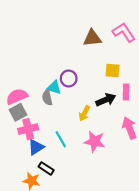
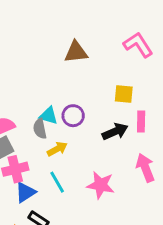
brown triangle: (92, 38) -> (76, 52), moved
purple circle: (69, 78) -> (73, 116), moved
yellow arrow: (84, 113) -> (57, 149), moved, turned -147

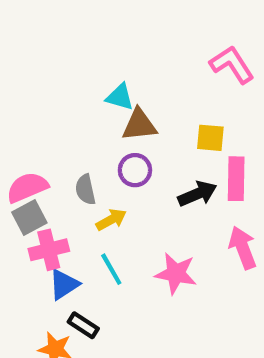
brown triangle: (76, 52) -> (139, 125), moved
cyan triangle: (49, 116) -> (120, 97), moved
pink rectangle: (141, 121) -> (236, 179), size x1.4

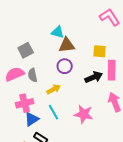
gray semicircle: (85, 190) -> (33, 75), moved
gray square: (29, 218) -> (26, 50), moved

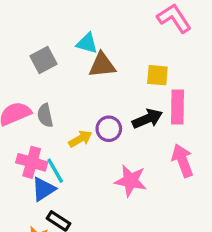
gray square: (26, 50) -> (43, 60), moved
purple circle: (65, 66) -> (109, 129), moved
pink cross: (25, 103) -> (32, 162), turned 30
cyan line: (54, 112) -> (55, 171), moved

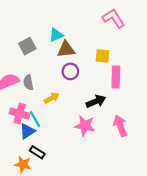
cyan triangle: (87, 43) -> (56, 35), turned -40
black arrow: (147, 119) -> (96, 101), moved
purple circle: (109, 129) -> (70, 71), moved
pink arrow: (183, 161) -> (120, 126), moved

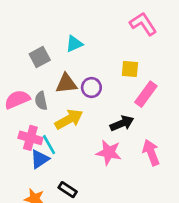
brown triangle: (66, 49) -> (66, 84), moved
pink rectangle: (116, 77) -> (146, 94), turned 35
yellow arrow: (52, 98) -> (69, 119), size x1.5
black rectangle: (37, 152) -> (68, 190), moved

